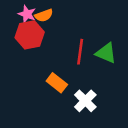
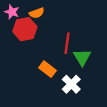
pink star: (27, 14) -> (12, 12), moved
green triangle: (106, 53) -> (82, 57), moved, turned 36

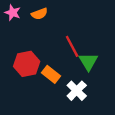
red hexagon: (25, 29) -> (27, 64), moved
red line: (67, 43) -> (72, 46), turned -36

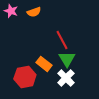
green triangle: (88, 62) -> (67, 59), moved
red hexagon: (27, 64) -> (25, 77), moved

